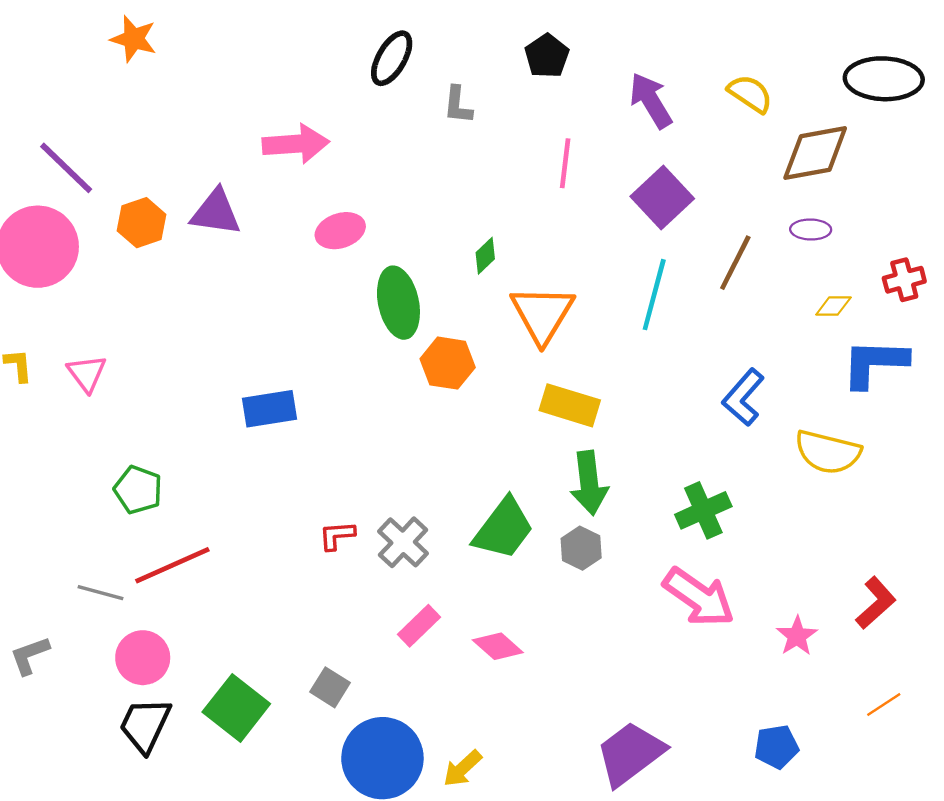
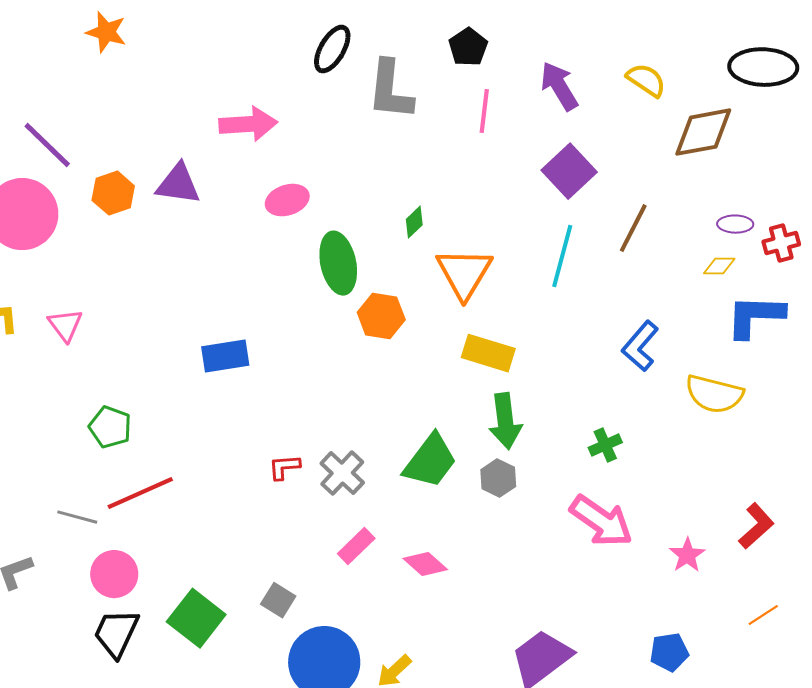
gray L-shape: (458, 105) -> (390, 90), size x1.8
pink line: (565, 163) -> (484, 111), moved
purple ellipse: (811, 230) -> (735, 224), moved
green cross: (703, 510) -> (605, 445), size x0.7

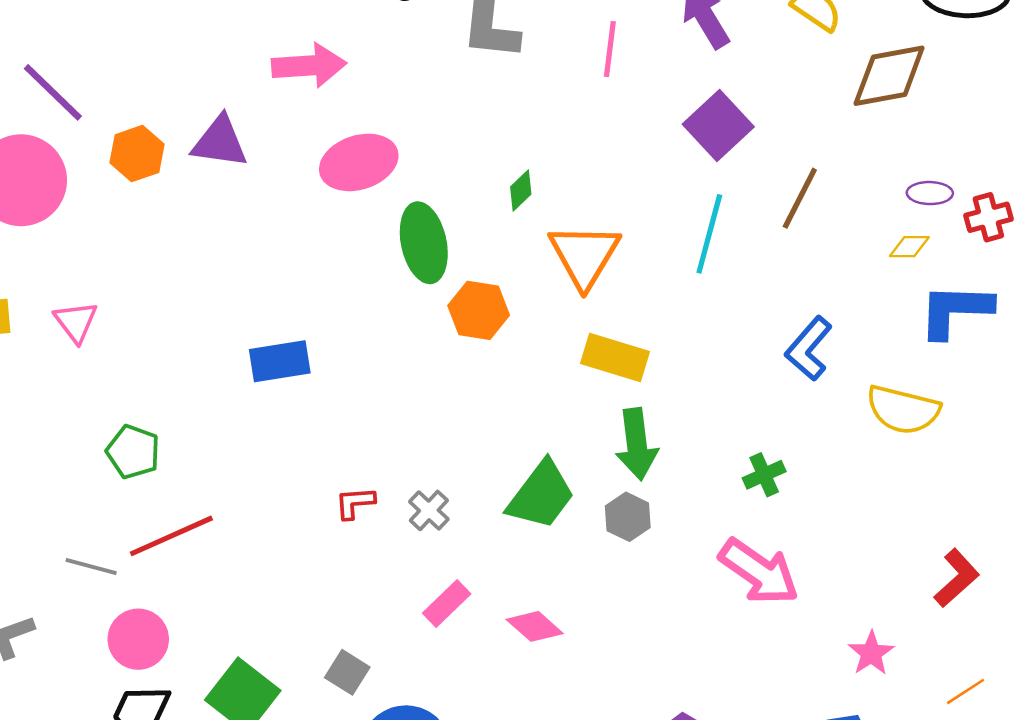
pink ellipse: (287, 200) -> (359, 162), size x1.4
gray cross: (342, 473) -> (429, 510), size x0.7
pink star: (687, 555) -> (871, 653), moved

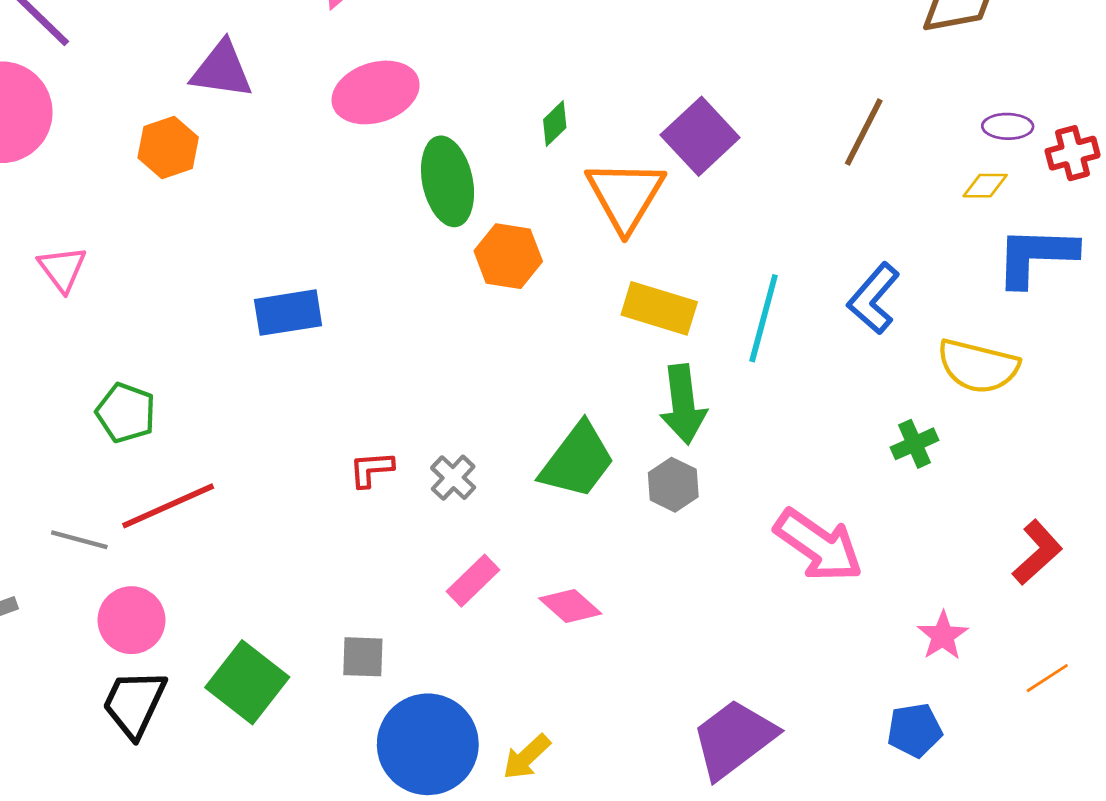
purple square: (718, 125) -> (700, 136), moved
orange hexagon: (137, 154) -> (168, 148), moved
cyan line: (709, 234) -> (764, 318), moved
green cross: (764, 475) -> (915, 444), moved
gray square: (347, 672) -> (363, 657), turned -30

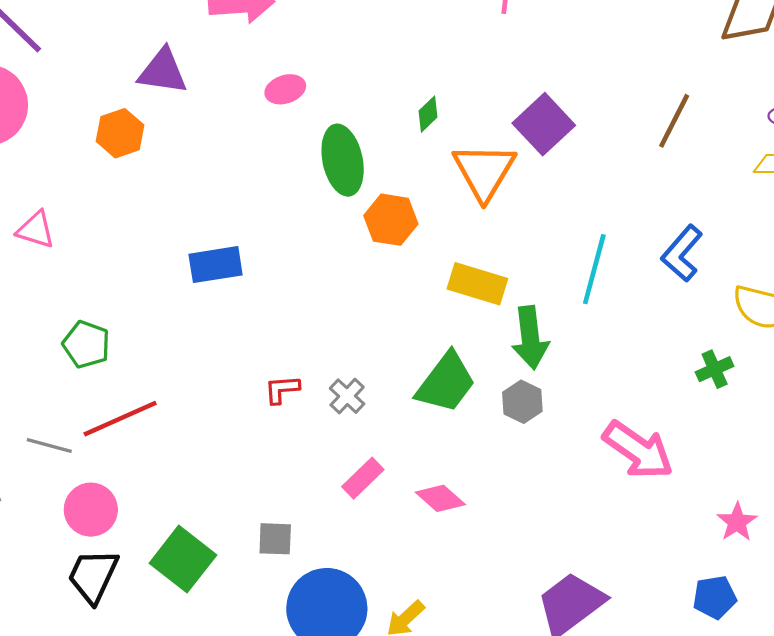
pink ellipse: (376, 92) -> (285, 89), size x0.6
pink triangle: (62, 269) -> (36, 230), turned -36
yellow rectangle: (659, 308) -> (477, 284), moved

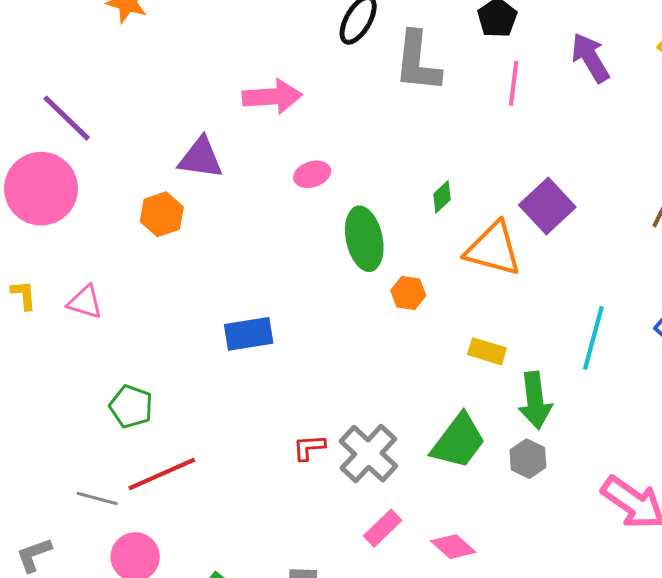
orange triangle: (484, 171) -> (493, 249), turned -46
orange hexagon: (391, 220) -> (408, 293), size x0.7
yellow rectangle: (477, 284) -> (487, 351), size x0.7
gray cross: (347, 396) -> (368, 454), size x1.8

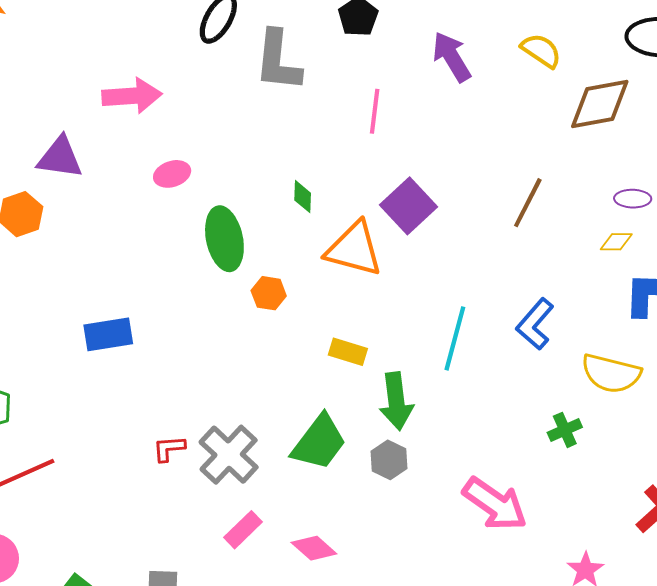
pink line: (514, 83) -> (375, 111), moved
green diamond: (442, 197) -> (303, 197), turned -44

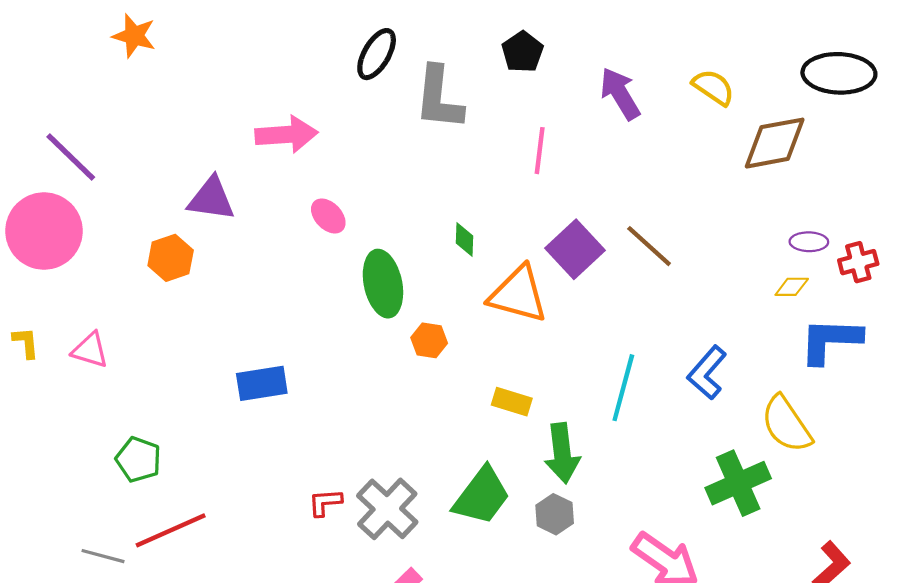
pink ellipse: (172, 174) -> (328, 216), turned 64
brown line: (528, 203) -> (649, 246), moved, turned -75
yellow semicircle: (611, 373) -> (786, 424), turned 42
green cross: (565, 430) -> (738, 483), size x1.8

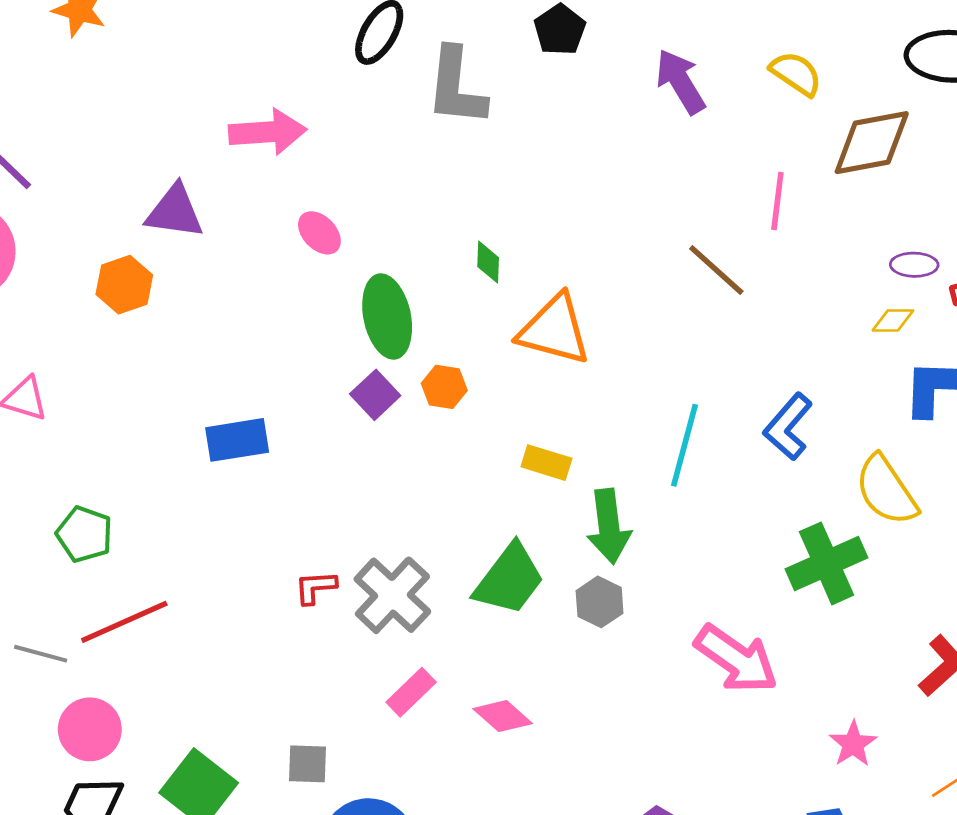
pink line: (540, 151) -> (777, 201), moved
purple square: (575, 249) -> (375, 395), moved, size x0.7

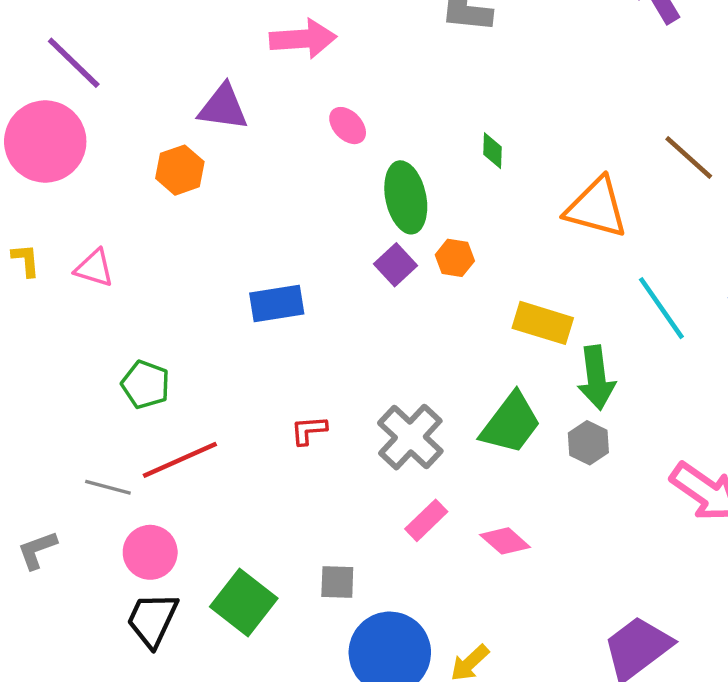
orange triangle: (554, 330) -> (596, 208), moved
cyan line: (685, 445) -> (661, 308), turned -50
yellow rectangle: (546, 463) -> (543, 323), size x1.4
red L-shape: (315, 587) -> (309, 430), moved

